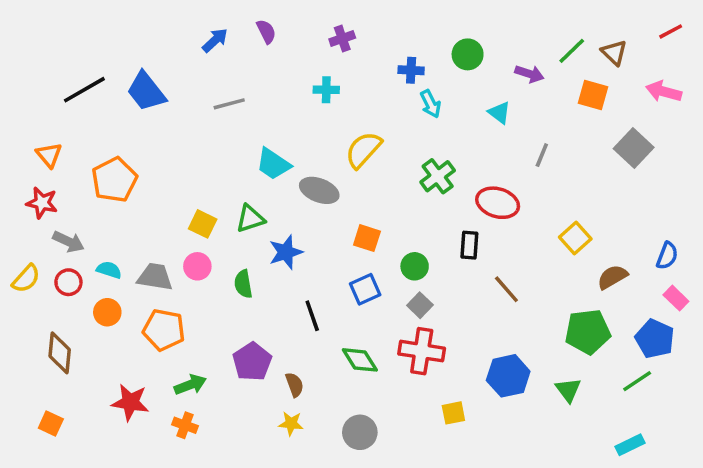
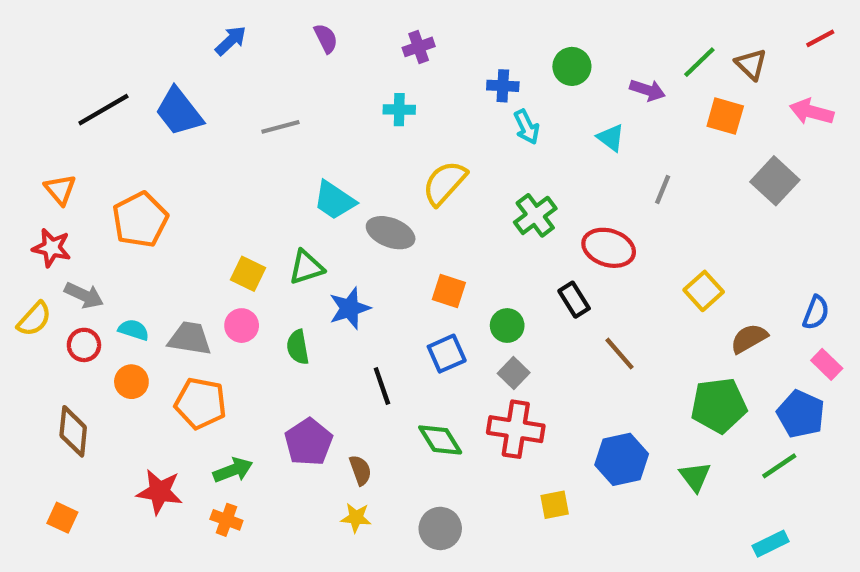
blue arrow: (215, 40) -> (231, 41), moved
black rectangle: (469, 245) -> (574, 300), turned -36
yellow semicircle: (26, 279) -> (34, 319), moved

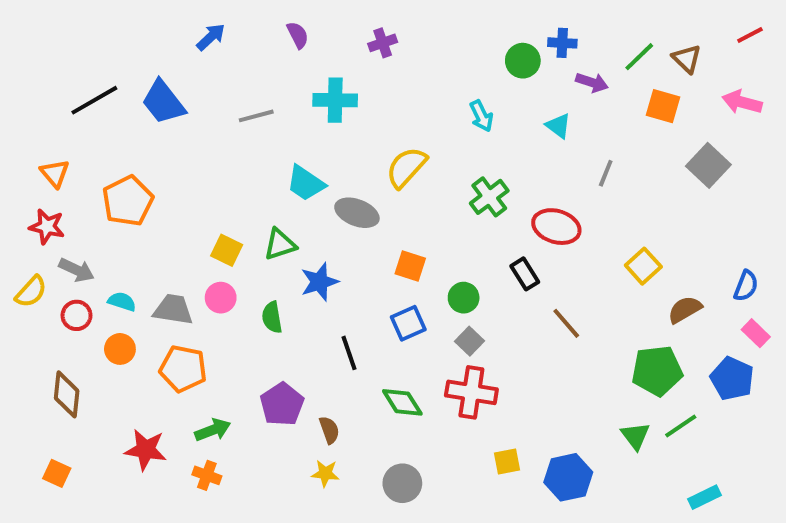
blue cross: (503, 86) -> (562, 43), moved
cyan cross: (399, 110) -> (335, 100), moved, size x1.5
blue hexagon: (622, 459) -> (568, 477), moved
green line: (779, 466) -> (681, 426), moved

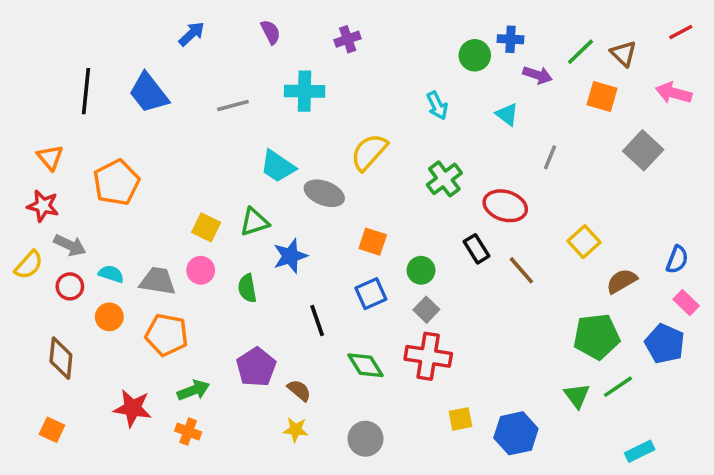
black line: (94, 100) -> (86, 91), turned -54
brown line: (566, 323) -> (521, 270), moved
brown semicircle: (329, 430) -> (299, 390), turned -30

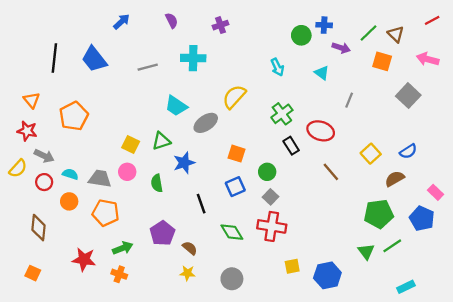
gray ellipse: (324, 193) -> (206, 123), turned -55
black rectangle: (477, 249) -> (291, 146), moved
blue semicircle: (677, 260) -> (408, 151), moved, turned 36

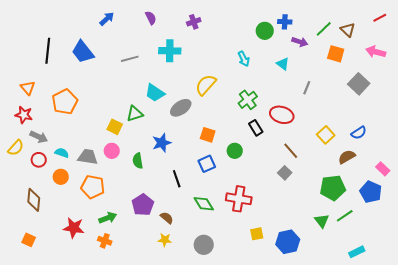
green triangle: (161, 141) -> (135, 114), moved
gray square: (271, 197) -> (285, 173), moved

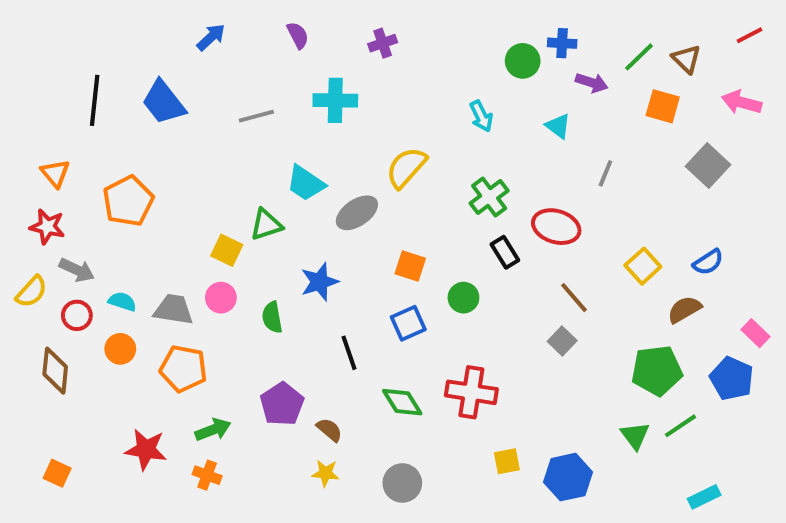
brown diamond: (34, 200) -> (55, 371), moved

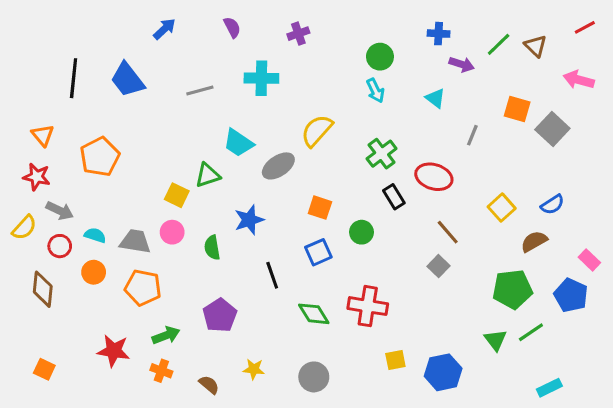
green circle: (523, 61) -> (380, 57), moved
orange square: (663, 106) -> (517, 109), moved
brown semicircle: (329, 430) -> (209, 385), moved

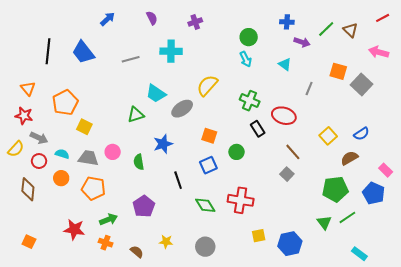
green cross: (382, 154) -> (250, 101), turned -30
yellow square: (177, 195) -> (84, 127), moved
cyan rectangle: (549, 388) -> (359, 254), turned 63

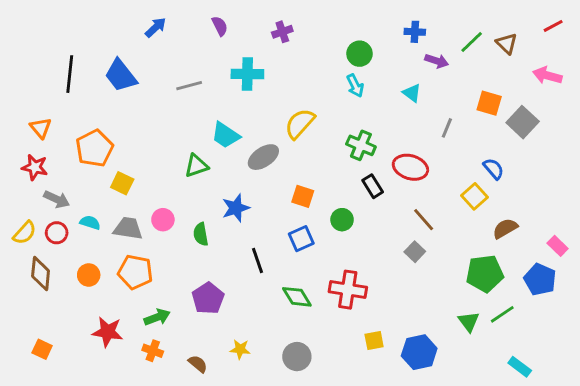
blue semicircle: (361, 134) -> (493, 169), moved, turned -98
yellow semicircle: (16, 149) -> (25, 233), moved
orange circle: (61, 178) -> (89, 275), moved

